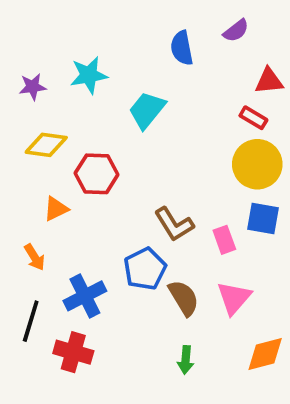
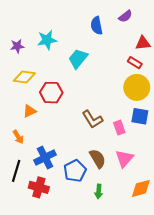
blue pentagon: (145, 269) -> (75, 171), moved

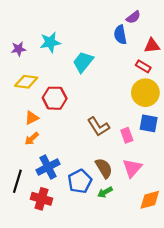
blue semicircle: (97, 26) -> (120, 35), moved
orange arrow: (18, 137) -> (32, 139), moved, turned 80
green arrow: (99, 192) -> (105, 192), moved, turned 56

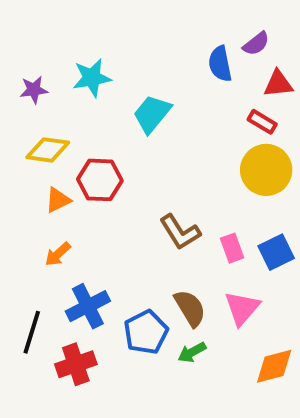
purple semicircle: (133, 17) -> (256, 44), moved
orange triangle: (32, 118) -> (58, 200), moved
blue square: (149, 123) -> (276, 252), moved, turned -36
red cross: (41, 199) -> (76, 364), turned -35

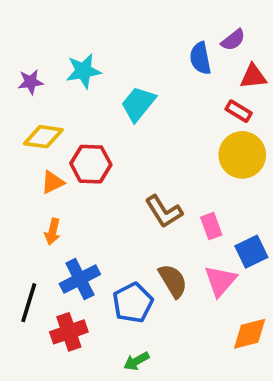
blue square: (276, 252) -> (251, 252), moved
orange arrow: (58, 254) -> (53, 232), turned -35
green arrow: (192, 352) -> (136, 361), moved

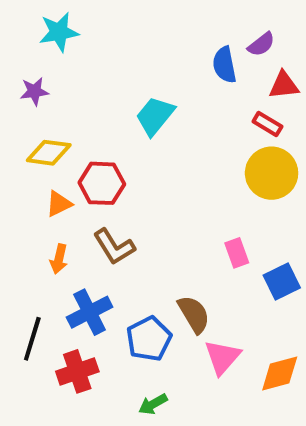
cyan star: (84, 71) -> (59, 32), moved
brown L-shape: (164, 211) -> (114, 247), moved
pink triangle: (220, 281) -> (222, 357), moved

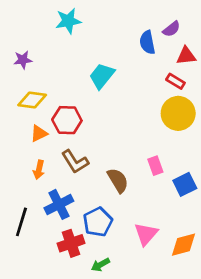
cyan star: (59, 32) -> (68, 21), moved
brown semicircle: (194, 314) -> (118, 180), moved
red cross: (77, 371) -> (71, 243), moved

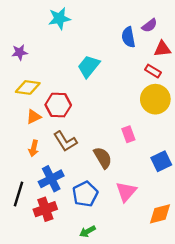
pink rectangle: (155, 166) -> (128, 134), moved
pink triangle: (146, 234) -> (126, 192), moved
red cross: (71, 243) -> (45, 209), moved

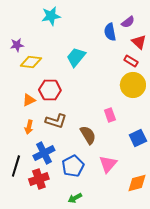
red triangle: (162, 49) -> (139, 42), turned 49
yellow diamond: (28, 87) -> (31, 62), moved
brown L-shape: (65, 141) -> (56, 121), turned -40

